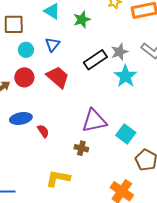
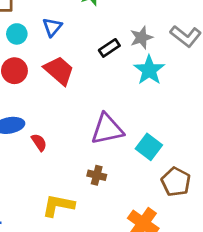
black rectangle: (95, 60) -> (109, 48), size x0.7
brown cross: (81, 148) -> (97, 175), moved

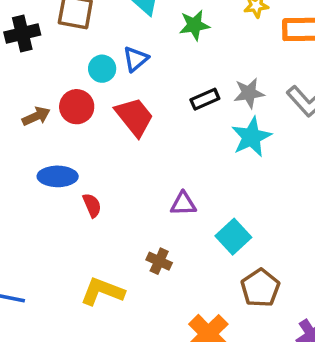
cyan circle: (17, 34) -> (102, 69), moved
purple triangle: (107, 129) -> (183, 204), size x0.6

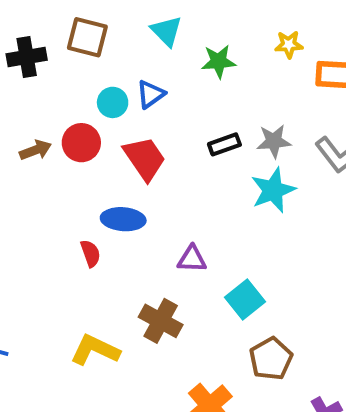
blue ellipse: (58, 176) -> (123, 219), moved
brown cross: (159, 261) -> (161, 321), size x1.5

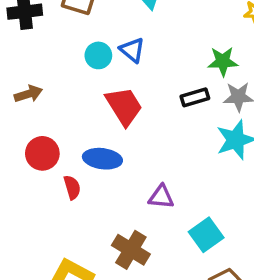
green star: (219, 61) -> (223, 61), moved
blue triangle: (151, 94) -> (132, 50), turned -48
red circle: (81, 143) -> (42, 153), moved

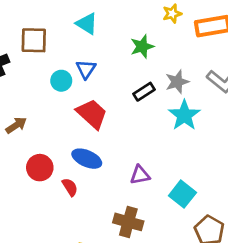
blue triangle: (132, 50) -> (86, 69), turned 40
green star: (223, 61) -> (142, 47), moved
blue ellipse: (102, 159) -> (87, 159), turned 32

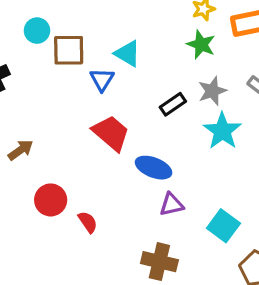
cyan triangle: (87, 24) -> (128, 54), moved
brown square: (34, 40) -> (69, 50), moved
green star: (142, 47) -> (201, 44), moved, turned -30
cyan circle: (61, 81) -> (37, 31), moved
blue ellipse: (87, 159) -> (154, 168), moved

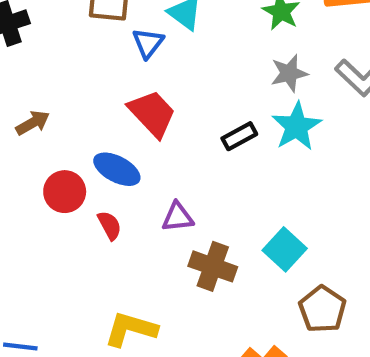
black rectangle: (173, 104) -> (239, 136), moved
blue ellipse: (154, 168) -> (117, 169), moved
purple triangle: (171, 205) -> (178, 217), moved
brown cross: (159, 262) -> (213, 266), moved

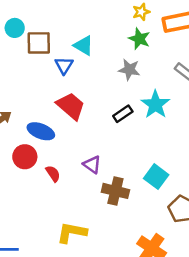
gray star: (289, 73) -> (129, 70), moved, turned 30
blue ellipse: (117, 169) -> (41, 131), moved
purple triangle: (178, 217) -> (92, 165), turned 48

